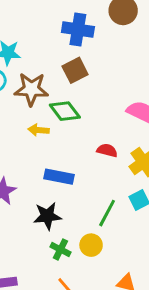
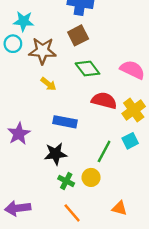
green diamond: (65, 111) -> (87, 69), moved
yellow arrow: (39, 130) -> (48, 84), turned -147
red semicircle: (107, 150) -> (104, 101), size x1.5

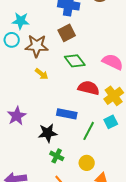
blue rectangle: (65, 122) -> (67, 114), moved
yellow circle: (91, 177) -> (87, 163), moved

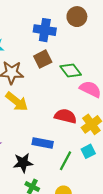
green diamond: (75, 61) -> (71, 70), moved
yellow arrow: (42, 74) -> (17, 102), size x1.6

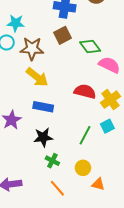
blue rectangle: (43, 143) -> (43, 107), moved

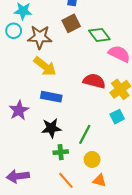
green line: (85, 135) -> (85, 134), moved
green cross: (52, 161) -> (61, 152), turned -32
orange triangle: (98, 184) -> (99, 180), moved

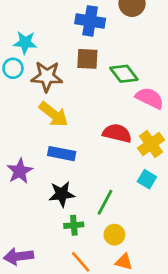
brown square: (71, 23) -> (87, 59), turned 30
cyan square: (117, 117) -> (147, 179), turned -32

